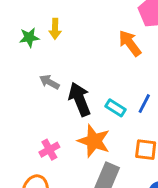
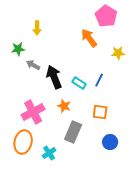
green star: (29, 37) -> (18, 49), moved
orange star: (94, 141) -> (64, 106), size x0.6
pink cross: (49, 150) -> (33, 112), size x1.6

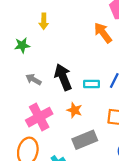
gray arrow: (33, 65) -> (33, 79), moved
cyan rectangle: (79, 83) -> (92, 84), turned -32
gray rectangle: (73, 132) -> (85, 140), turned 45

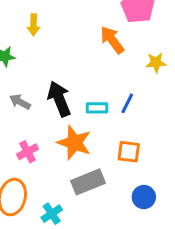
orange star: (74, 110) -> (74, 143), size x1.6
pink cross: (39, 117) -> (28, 152), size x0.6

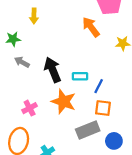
gray arrow: (20, 102) -> (22, 62), moved
blue line: (127, 103) -> (99, 86), moved
gray rectangle: (88, 182) -> (88, 130), moved

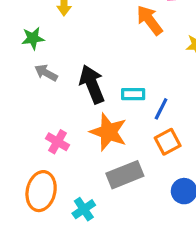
pink cross: (30, 108) -> (58, 142), turned -32
orange square: (103, 108) -> (168, 142), turned -35
gray rectangle: (88, 130) -> (125, 175), moved

